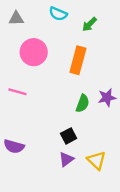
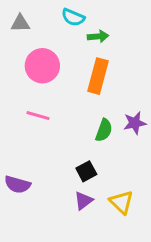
green arrow: (90, 24) -> (98, 36), moved, turned -140
pink line: (17, 92) -> (38, 116), moved

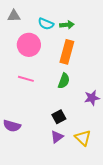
cyan semicircle: (73, 17) -> (46, 24), moved
purple star: (135, 123) -> (92, 98), moved
green semicircle: (104, 130) -> (64, 81), moved

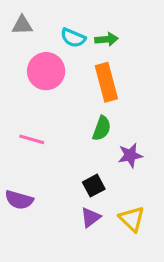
orange rectangle: (67, 52) -> (106, 82), turned -30
pink line: (26, 79) -> (32, 139), moved
purple star: (92, 98) -> (130, 155), moved

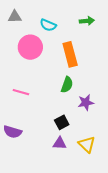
green arrow: (106, 39) -> (87, 21), moved
purple triangle: (91, 217) -> (60, 143), turned 40

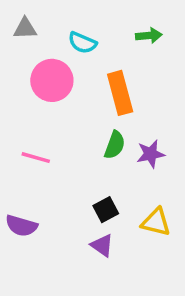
purple star: (86, 103) -> (151, 154), moved
purple triangle: (60, 143) -> (102, 245), turned 32
yellow triangle: (87, 144) -> (156, 222), moved, turned -30

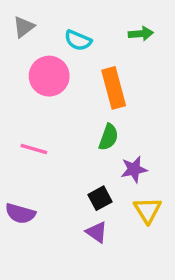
gray triangle: (25, 28) -> (24, 27), turned -35
purple star: (151, 154) -> (134, 169), moved
yellow triangle: (156, 222) -> (148, 210), turned 44

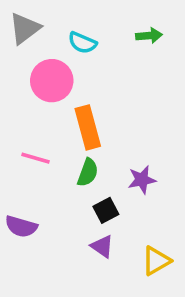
gray triangle: (24, 27) -> (25, 28), size x1.4
orange rectangle: (114, 88) -> (88, 127), moved
green semicircle: (109, 137) -> (88, 172), moved
yellow triangle: (148, 210) -> (156, 261), moved, turned 32

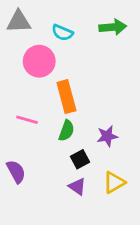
gray triangle: (25, 28) -> (19, 22), turned 35
green arrow: (149, 36) -> (113, 27), size x1.4
purple semicircle: (21, 227) -> (16, 171), turned -135
yellow triangle: (156, 261) -> (114, 182), moved

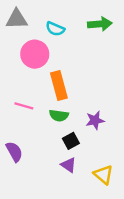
green semicircle: (66, 131) -> (59, 116), turned 78
yellow triangle: (114, 182) -> (103, 175), moved, turned -50

